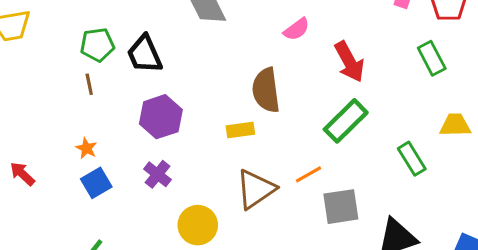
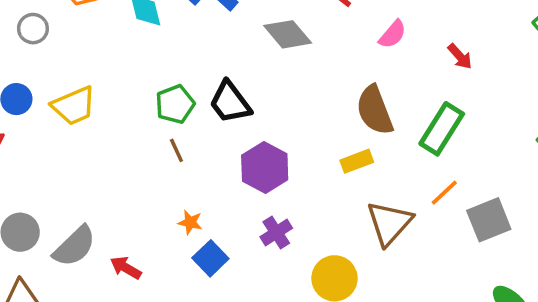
red arrow: (349, 62) -> (460, 56), size x0.6
green rectangle: (346, 121) -> (442, 129), moved
purple cross: (157, 174) -> (276, 233), turned 32

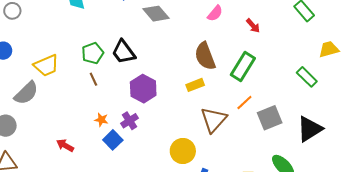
yellow trapezoid: (74, 106) -> (46, 66), moved
purple cross: (276, 233) -> (129, 121), moved
gray semicircle: (74, 246) -> (26, 93), moved

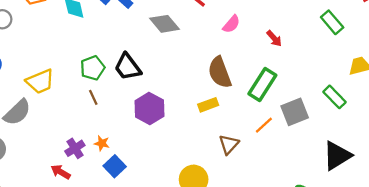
gray square: (270, 118) -> (295, 112), moved
brown triangle: (214, 120) -> (229, 144), size x0.7
purple cross: (129, 121) -> (75, 148), moved

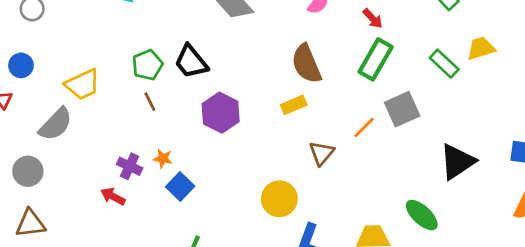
green rectangle: (262, 84) -> (376, 59), moved
green rectangle: (335, 97) -> (444, 64), moved
purple cross: (75, 148) -> (130, 166), turned -30

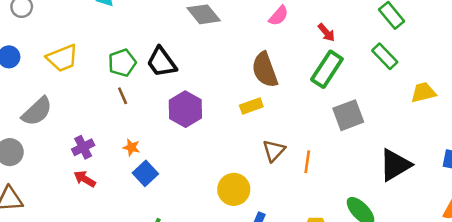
yellow trapezoid: (481, 48) -> (423, 92), moved
green rectangle: (444, 64) -> (385, 56), moved
yellow trapezoid: (83, 84) -> (62, 58), moved
orange line: (364, 127) -> (307, 162), moved, turned -40
purple cross: (130, 166) -> (83, 147), moved, turned 35

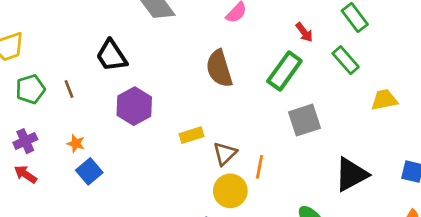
red arrow: (326, 32) -> (304, 32), moved
green pentagon: (122, 63) -> (30, 89), moved
yellow rectangle: (251, 106) -> (192, 135), moved
yellow circle: (234, 189) -> (230, 191), moved

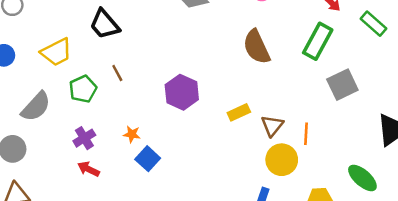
black trapezoid: (111, 56) -> (105, 24), moved
brown line: (69, 89) -> (117, 73), moved

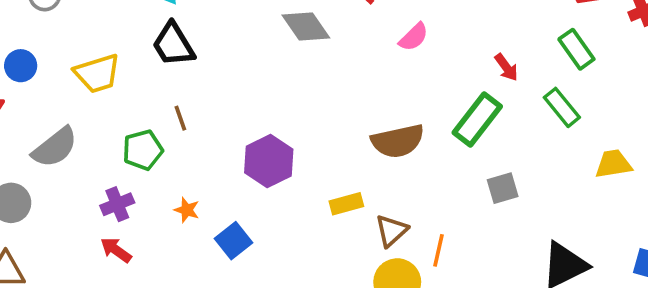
brown semicircle: (257, 47) -> (398, 141), moved, turned -87
gray square: (342, 85) -> (503, 188), size x0.7
green pentagon: (83, 89) -> (143, 150), moved
blue square: (148, 159) -> (234, 241), moved

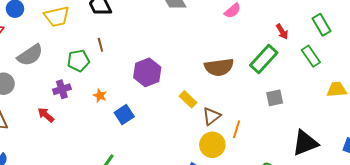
yellow rectangle: (346, 204) -> (188, 99), turned 54
red arrow: (116, 250) -> (46, 115), moved

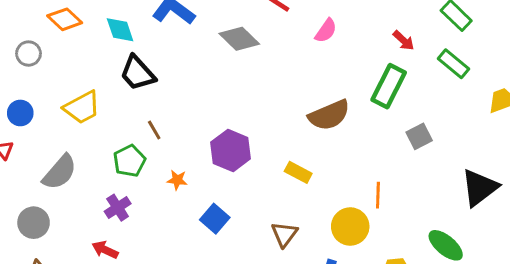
orange star: (100, 96) -> (177, 180), moved
brown triangle: (212, 116) -> (284, 234), moved

